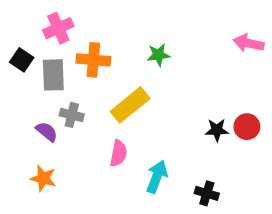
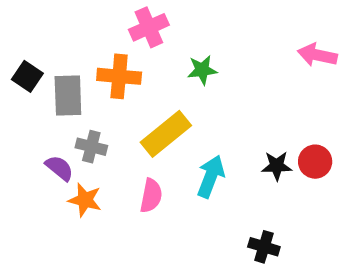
pink cross: (58, 28) -> (149, 27), moved
cyan arrow: (157, 177) -> (211, 176), moved
orange star: (43, 178) -> (85, 200), moved

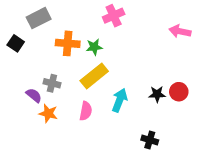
pink cross: (149, 27) -> (114, 16), moved
green star: (202, 70) -> (94, 47), moved
gray rectangle: (68, 96) -> (39, 18), moved, turned 65

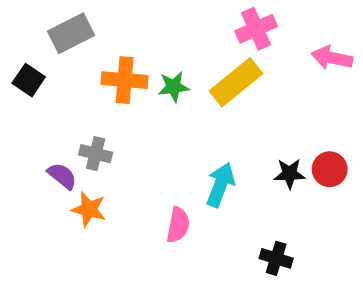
pink cross: (114, 16) -> (256, 29), moved
yellow rectangle: (94, 76) -> (236, 82), moved
pink semicircle: (86, 111) -> (178, 225), moved

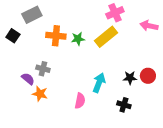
black cross: (276, 258) -> (124, 105), moved

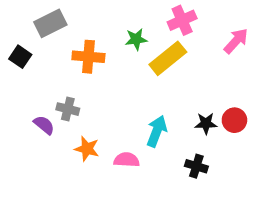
pink arrow: (149, 26) -> (236, 41), turned 120
green star: (78, 39) -> (136, 39), moved
orange star: (40, 94) -> (87, 149), moved
pink semicircle: (80, 101) -> (127, 160), turned -98

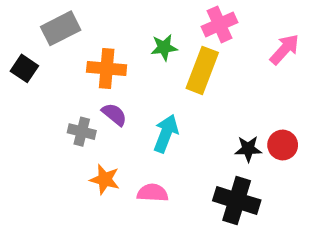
yellow rectangle: (168, 58) -> (202, 70), turned -30
purple semicircle: (44, 125) -> (114, 114), moved
cyan arrow: (157, 131) -> (166, 134), moved
black cross: (196, 166) -> (237, 200), size x1.6

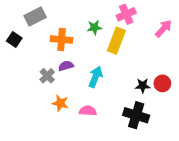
purple semicircle: (114, 114) -> (66, 66), turned -56
gray cross: (82, 132) -> (47, 76), turned 32

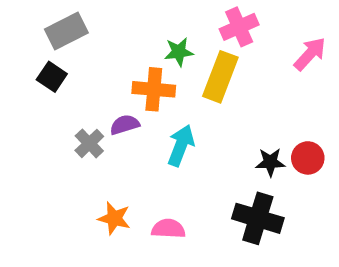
black square: (14, 40) -> (52, 77), moved
orange cross: (61, 40) -> (154, 89), moved
orange star: (60, 103) -> (114, 218), moved
pink semicircle: (88, 111) -> (168, 229), moved

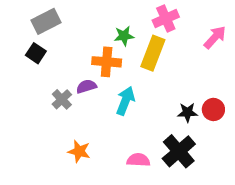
black cross: (258, 218) -> (179, 151), turned 32
pink semicircle: (168, 229) -> (138, 160), moved

